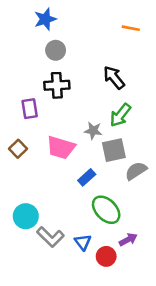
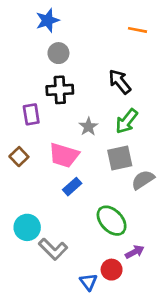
gray star: (93, 131) -> (88, 127), moved, turned 30
blue rectangle: (87, 177) -> (72, 187), moved
blue triangle: (83, 242) -> (88, 282), moved

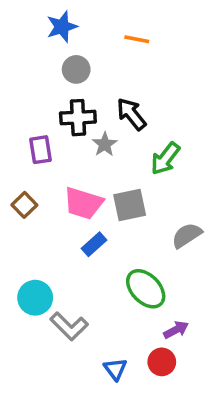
orange line: (137, 30) -> (137, 39), moved
black arrow: (120, 82) -> (131, 114), moved
gray star: (88, 127) -> (105, 144), moved
gray square: (120, 158) -> (130, 205), moved
red circle: (112, 270) -> (162, 362), moved

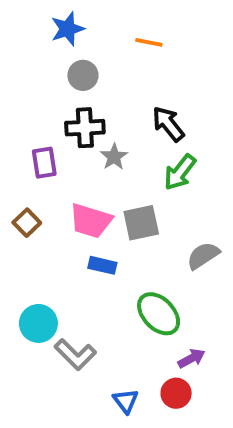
black arrow: (131, 114) -> (168, 124), moved
blue rectangle: (94, 244) -> (102, 265), turned 55

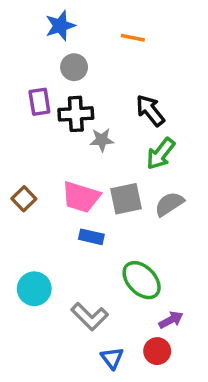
gray star: (114, 157) -> (102, 140), turned 30
purple rectangle: (44, 163) -> (39, 102), moved
gray semicircle: (203, 256) -> (169, 204), moved
gray L-shape: (75, 354) -> (90, 316), moved

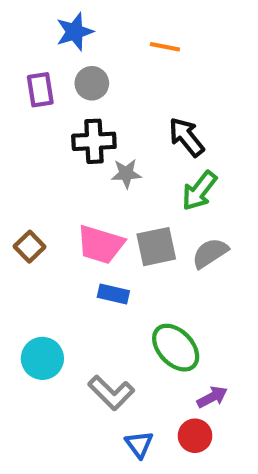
purple rectangle: (39, 102) -> (40, 90), moved

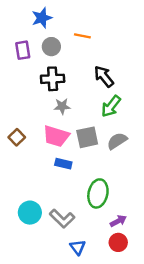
orange line: (165, 47) -> (82, 36), moved
gray star: (126, 174) -> (62, 106), moved
green ellipse: (176, 348) -> (98, 193), turned 56
cyan circle: (42, 358) -> (30, 213), moved
red circle: (195, 436) -> (118, 242), moved

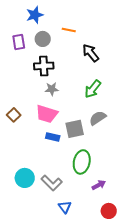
black arrow: (104, 76) -> (91, 53), moved
gray square: (87, 137) -> (75, 129), moved
red circle: (118, 242) -> (109, 211), moved

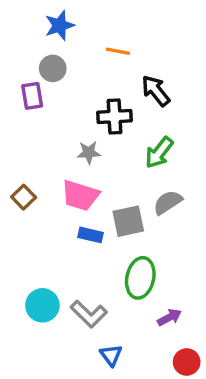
gray circle: (43, 39) -> (53, 68), moved
purple rectangle: (19, 42) -> (32, 96), moved
black cross: (44, 66) -> (115, 116), moved

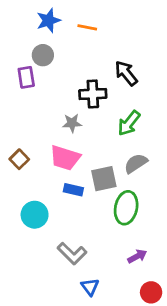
orange line: (118, 51) -> (87, 27), moved
green ellipse: (140, 278) -> (126, 208), moved
cyan circle: (42, 305) -> (35, 215), moved

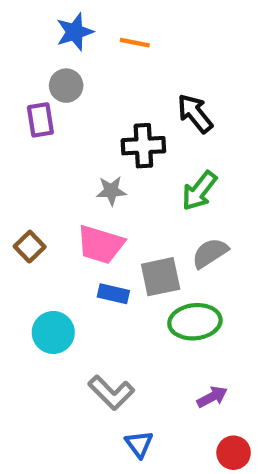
green ellipse: (126, 208) -> (195, 322), turned 72

